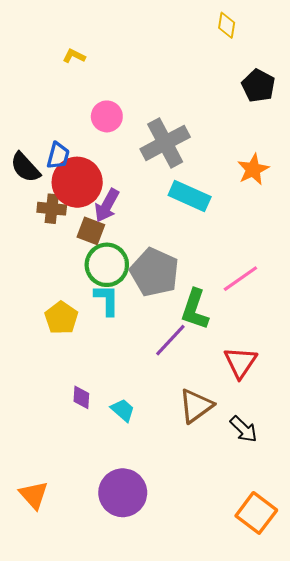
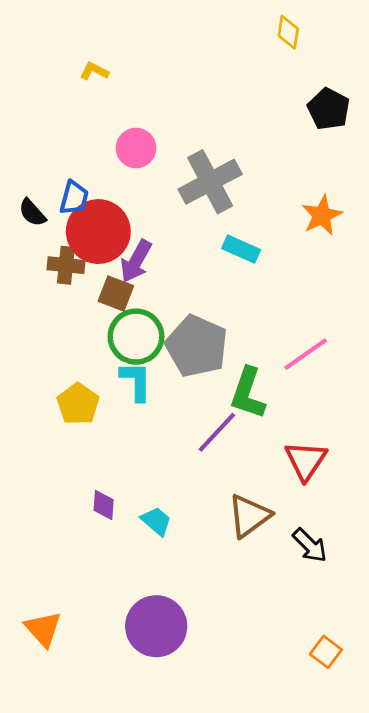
black semicircle: (25, 167) -> (32, 213), size x0.7
cyan rectangle: (190, 196) -> (241, 249), size x0.7
orange square: (256, 513) -> (326, 652), size x0.6

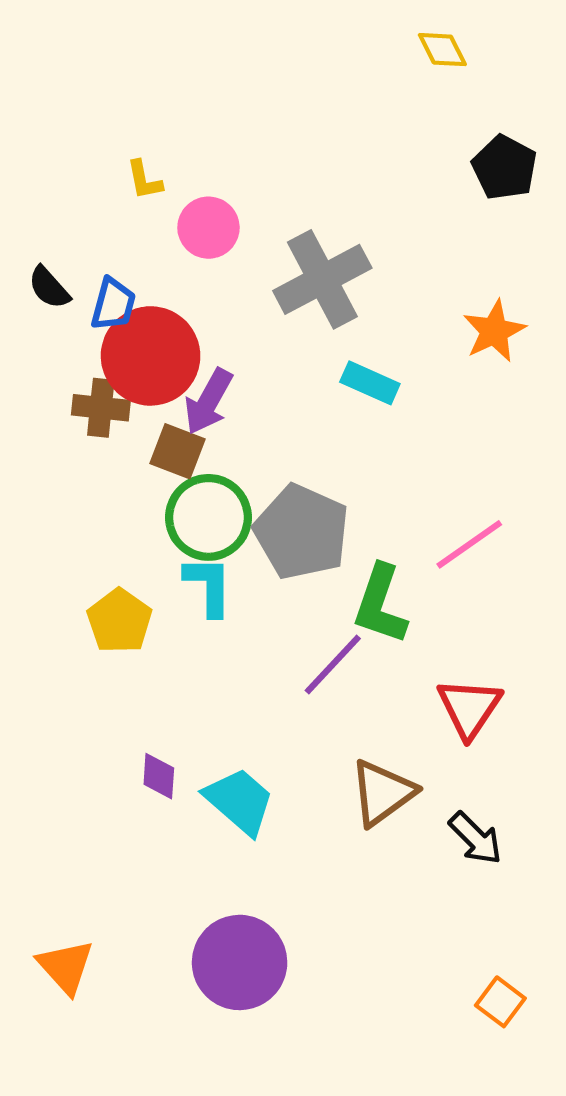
yellow diamond: (288, 32) -> (442, 50), turned -36
yellow L-shape: (94, 71) -> (144, 180), moved, turned -128
black semicircle: (32, 213) -> (49, 288), moved
cyan trapezoid: (156, 521) -> (240, 801), size x1.5

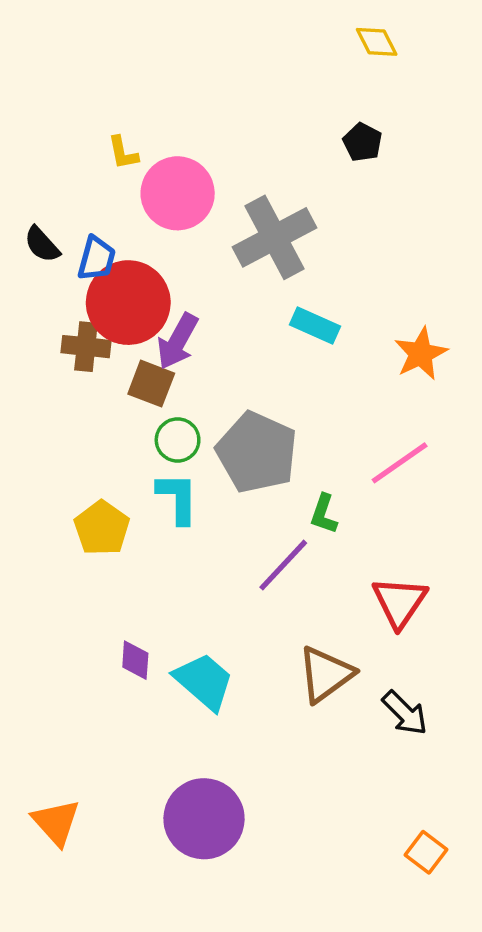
black pentagon: (505, 168) -> (363, 142), moved, size x0.7
pink circle: (208, 228) -> (178, 193), size x1.4
orange star: (494, 331) -> (421, 354), moved
green circle: (208, 517) -> (178, 440), size x0.6
green L-shape: (380, 604) -> (324, 514), size x0.6

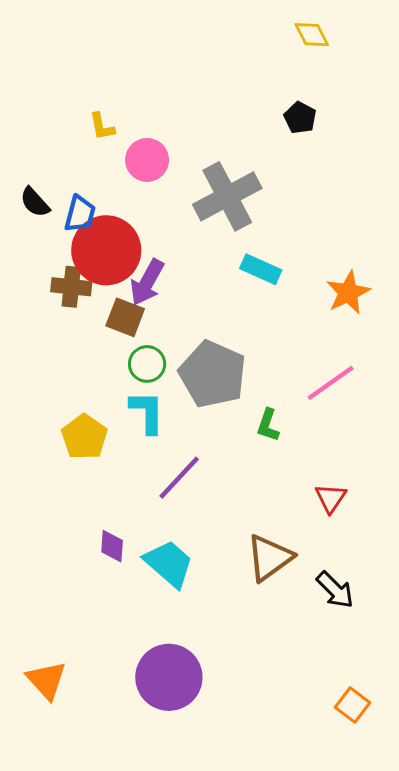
pink circle: (178, 193) -> (147, 160), size x0.7
purple line: (283, 565) -> (179, 478), moved
red triangle: (400, 602) -> (331, 498), size x0.7

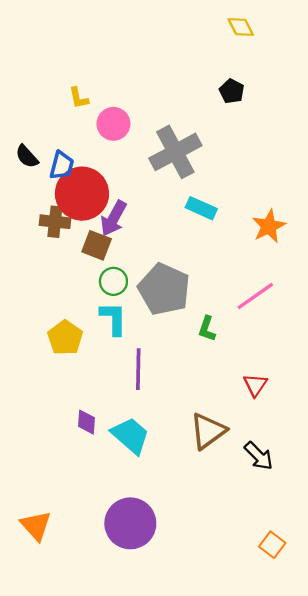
purple line: (179, 478) -> (138, 369), turned -42

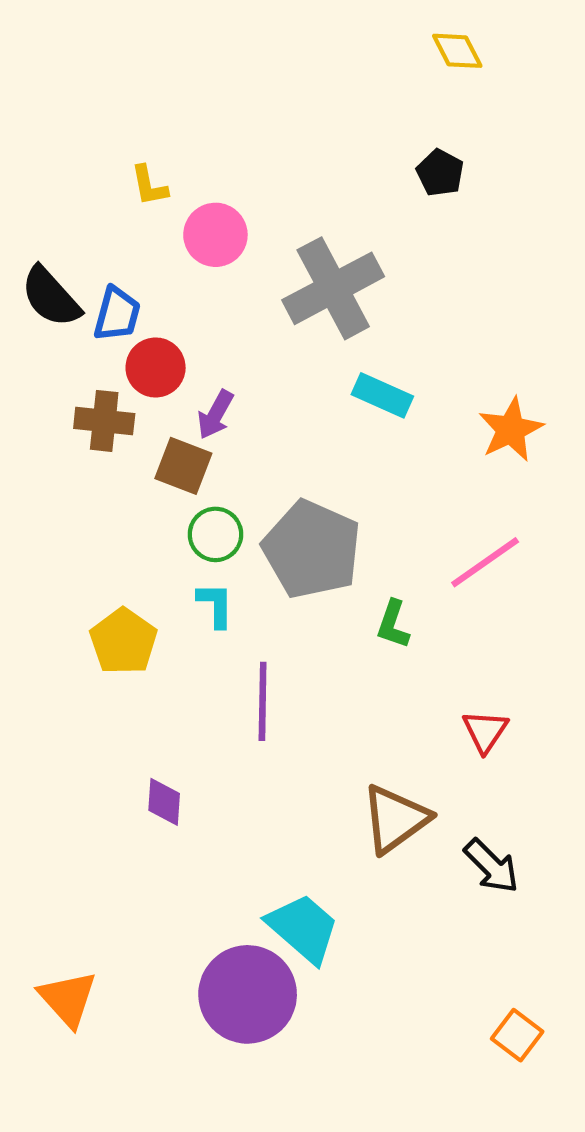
black semicircle: (27, 156) -> (51, 297), size x1.4
red circle: (82, 194) -> (156, 368), size x0.6
purple arrow: (113, 218) -> (215, 415), size x0.7
cyan L-shape: (113, 319) -> (215, 605), size x0.7
cyan trapezoid: (130, 436) -> (303, 928), moved

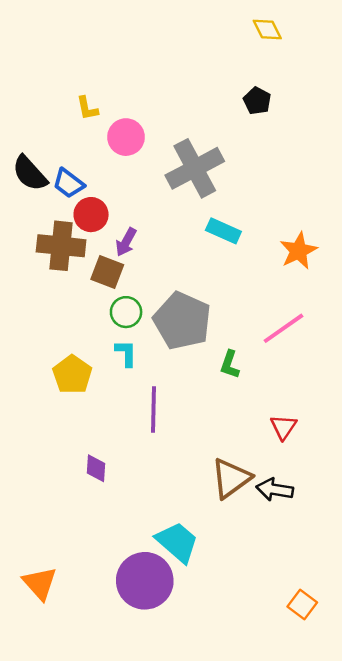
blue trapezoid: (117, 314) -> (69, 183), turned 112
brown cross: (104, 421) -> (61, 246), size x1.4
black arrow: (491, 866) -> (275, 490), moved, turned 144

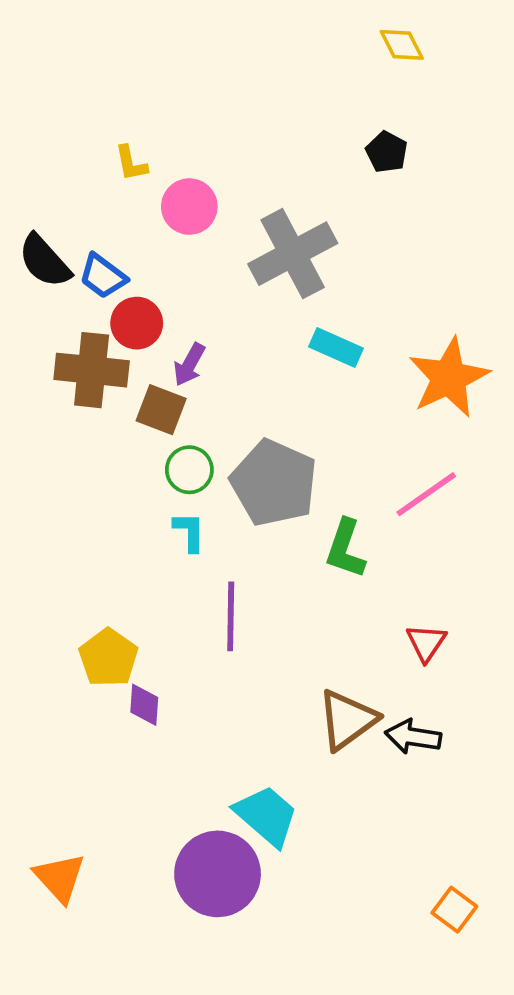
orange star: (298, 251) -> (449, 378), size x1.4
green L-shape: (230, 365) -> (345, 549), size x1.4
yellow pentagon: (72, 375) -> (108, 658), moved

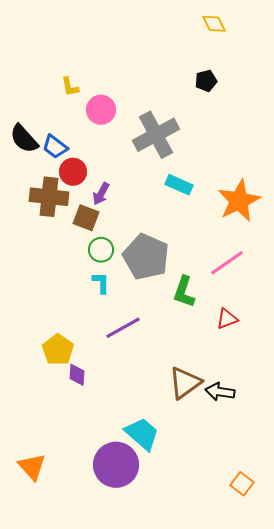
black pentagon: (387, 152) -> (206, 81), turned 30
purple line: (231, 616) -> (123, 328), turned 60
red triangle: (426, 643) -> (227, 319), moved, turned 35

